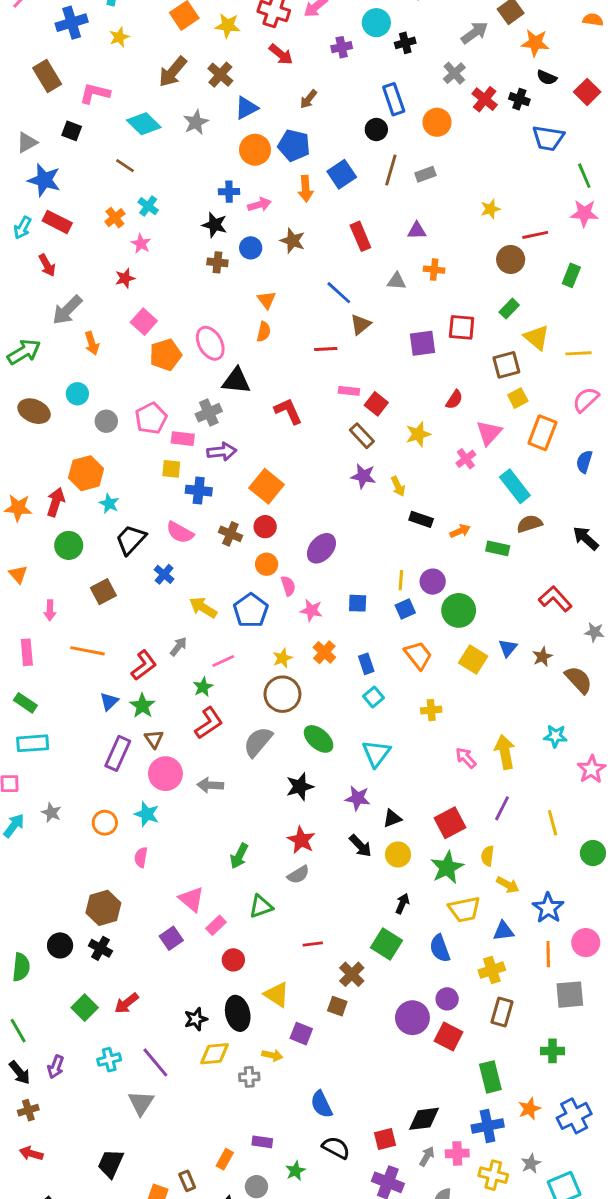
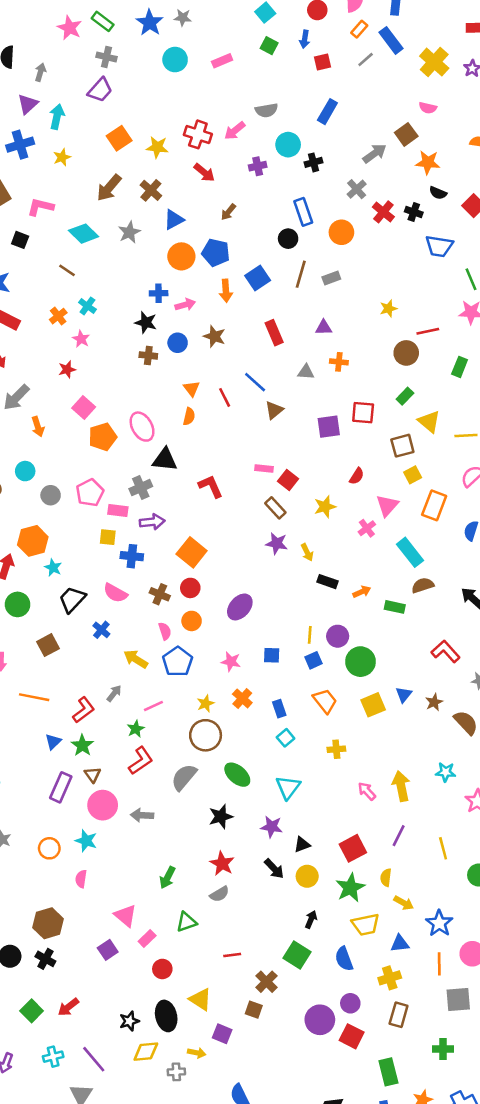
red line: (326, 349) -> (225, 397), moved, turned 66
pink semicircle: (288, 586) -> (165, 631), moved
yellow square: (473, 660) -> (373, 705), turned 35

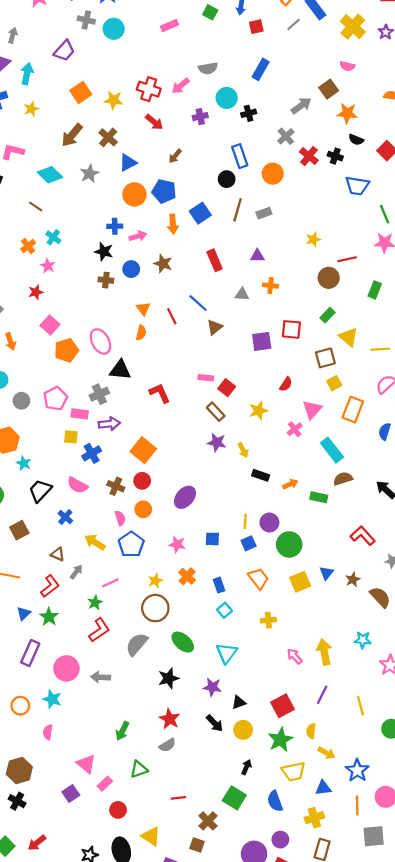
gray cross: (106, 57) -> (86, 20), moved
cyan circle: (175, 60) -> (114, 29), moved
blue cross: (132, 556) -> (92, 453), turned -36
brown triangle: (92, 775) -> (58, 554), moved, turned -32

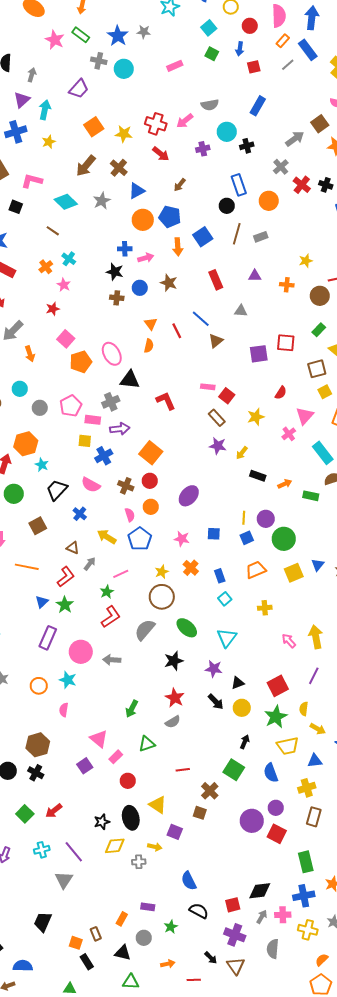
orange cross: (271, 286) -> (287, 285), moved
yellow arrow: (243, 450) -> (242, 453), turned 64
orange trapezoid: (258, 578) -> (256, 570), turned -75

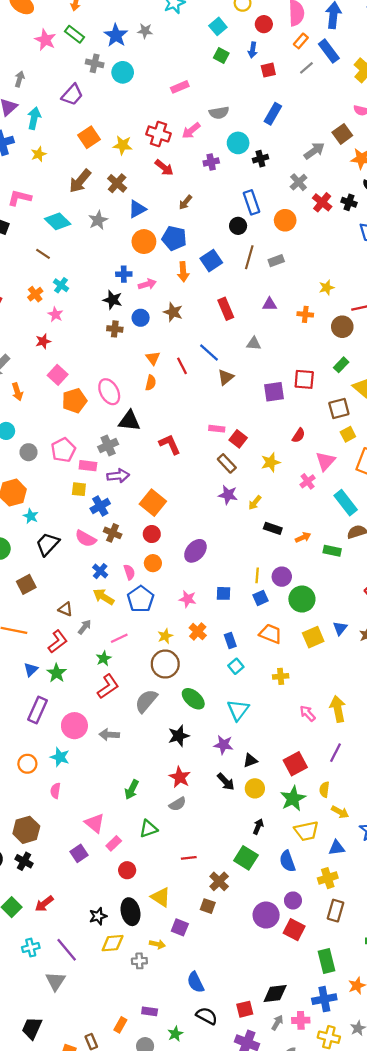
pink rectangle: (175, 66) -> (180, 87), moved
brown cross: (126, 486) -> (113, 533), moved
blue cross: (80, 514) -> (100, 571), moved
orange trapezoid: (256, 570) -> (271, 634), turned 45

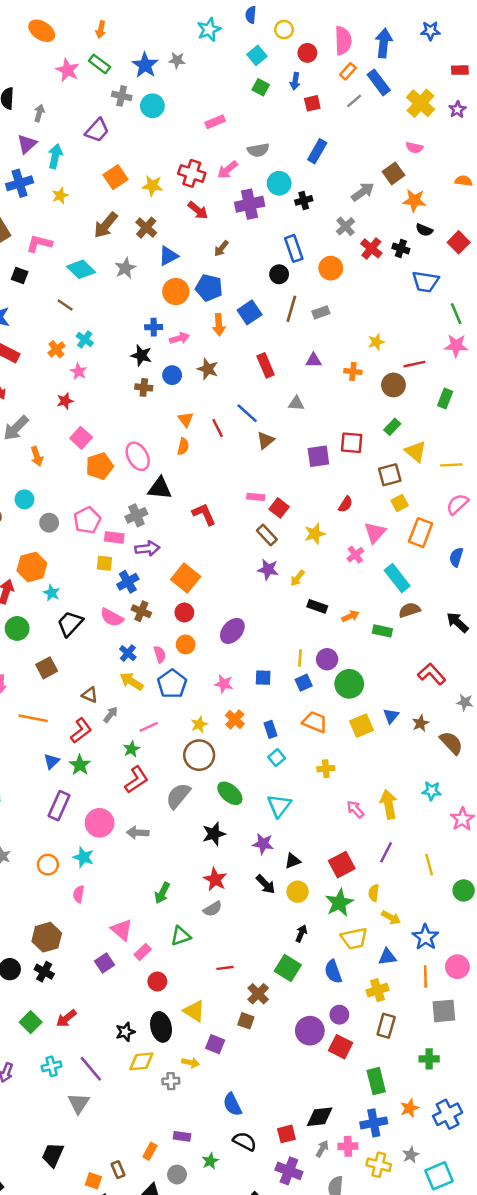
purple cross: (211, 162) -> (250, 204), size x1.6

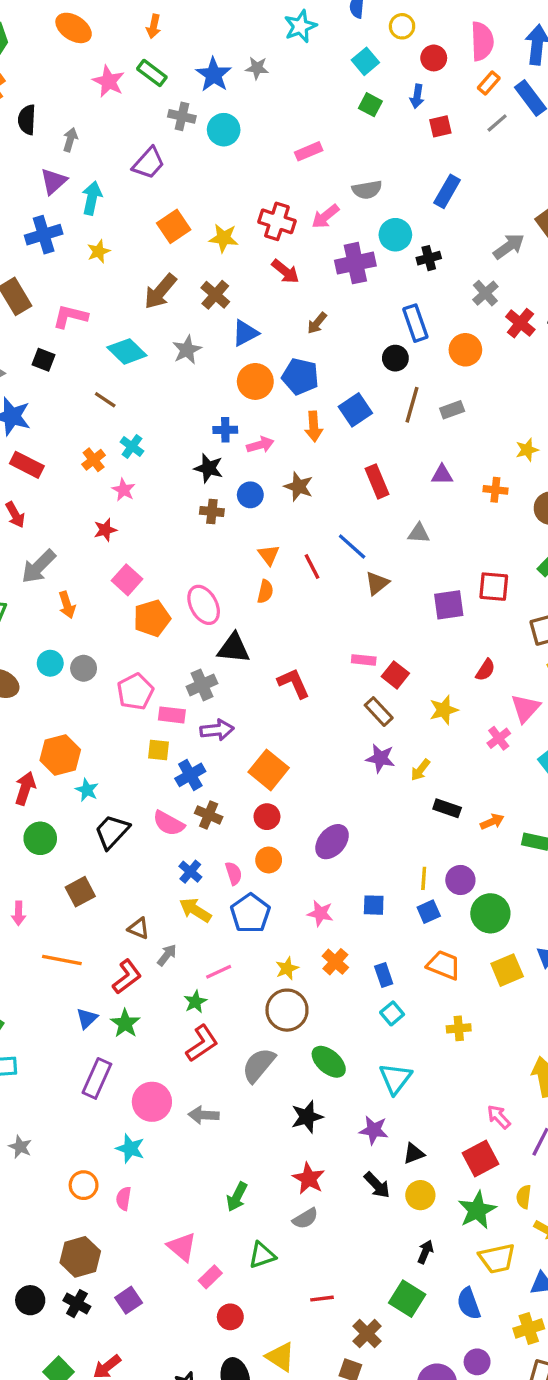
gray circle: (49, 523) -> (84, 668), moved
pink arrow: (355, 809) -> (499, 1117), moved
orange circle: (48, 865) -> (84, 1185), moved
purple square: (104, 963) -> (129, 1300), moved

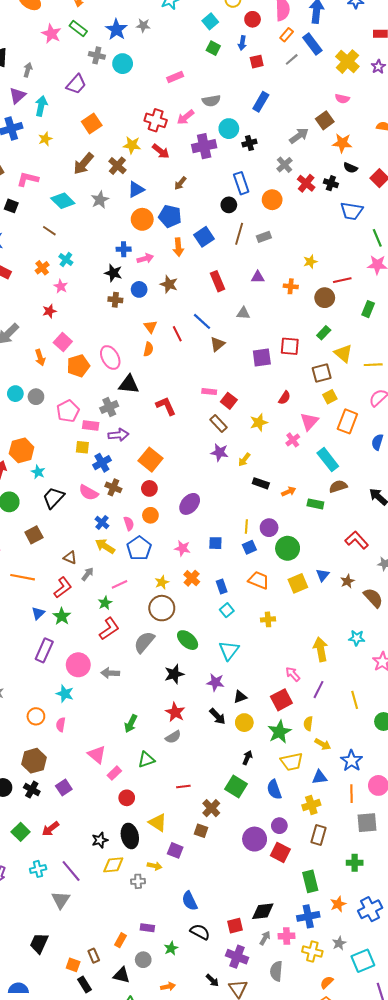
yellow star: (224, 238) -> (132, 145), moved
orange arrow: (67, 605) -> (40, 357), moved

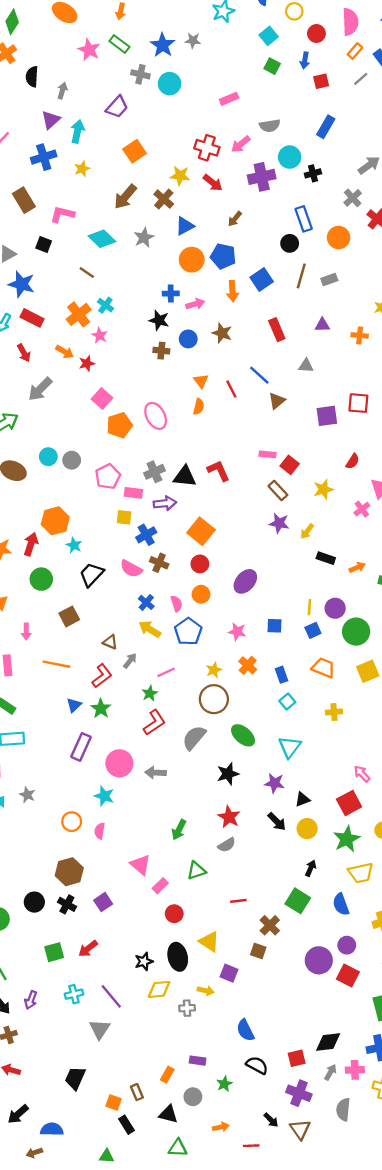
orange cross: (42, 268) -> (79, 314), size x1.5
orange arrow: (40, 357) -> (65, 352), moved, turned -42
black triangle: (129, 384) -> (185, 477), moved
green square: (21, 832) -> (54, 952), turned 30

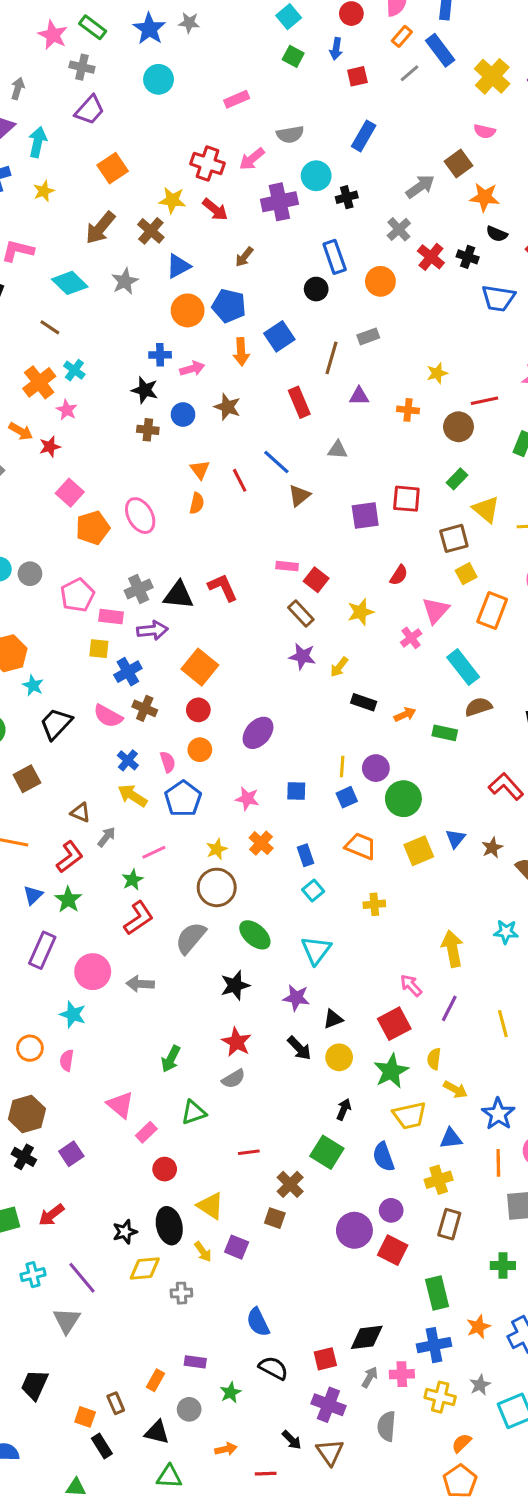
gray cross: (140, 74) -> (82, 67), moved
brown line: (301, 276) -> (331, 358), moved
yellow arrow: (206, 991) -> (203, 1252), moved, turned 42

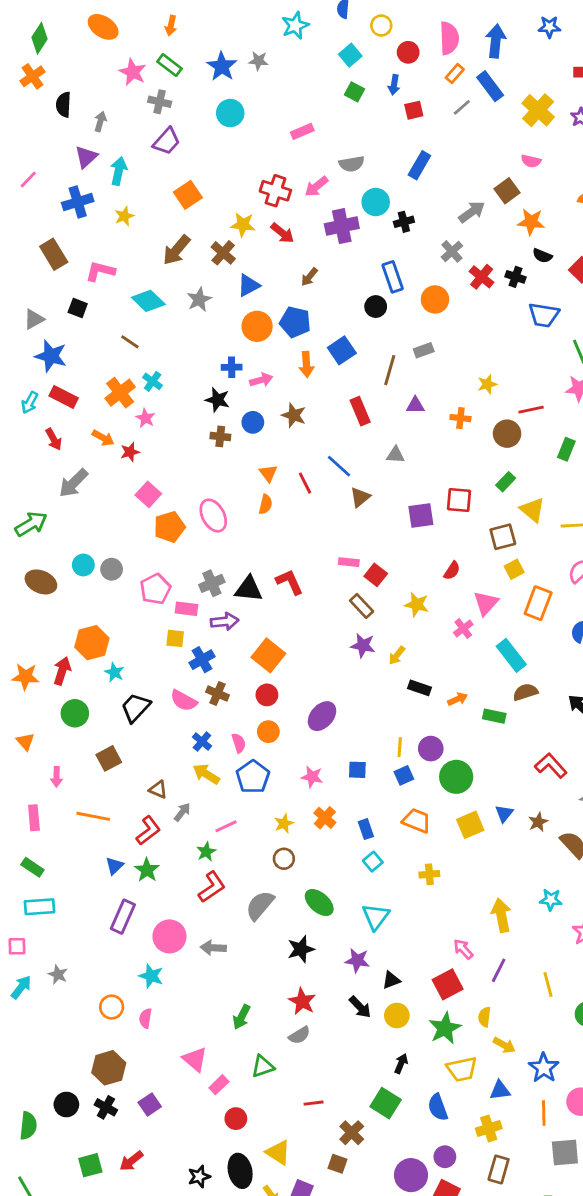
yellow star: (361, 612) -> (417, 605), turned 30
brown circle: (217, 887) -> (284, 859), size x0.6

